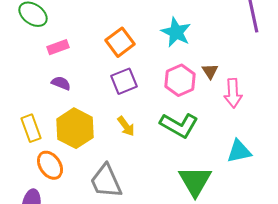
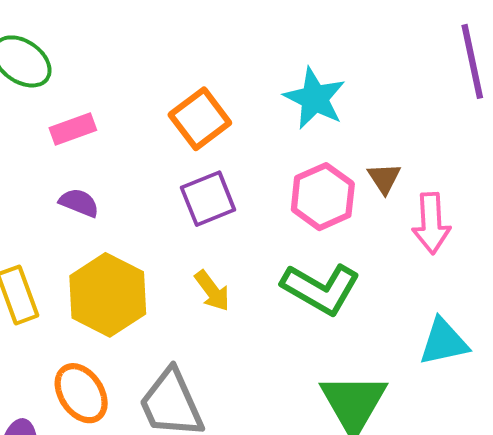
orange ellipse: (50, 165) -> (81, 393), moved

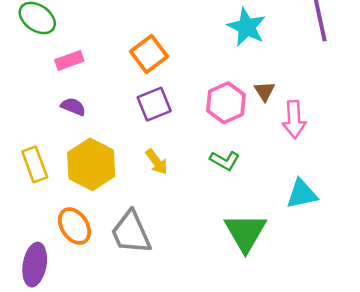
cyan star: (315, 98) -> (247, 27), moved
green L-shape: (321, 289) -> (225, 161), size x0.6

